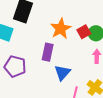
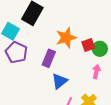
purple pentagon: (15, 66) -> (16, 52), moved

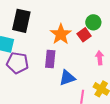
green circle: (100, 49) -> (93, 22), moved
blue triangle: (60, 81) -> (67, 78), turned 36

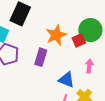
green circle: (93, 22) -> (90, 30), size x1.5
blue triangle: (67, 78) -> (66, 80), moved, turned 30

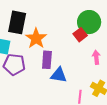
orange star: (56, 35) -> (36, 38), moved
blue triangle: (66, 80) -> (59, 75), moved

